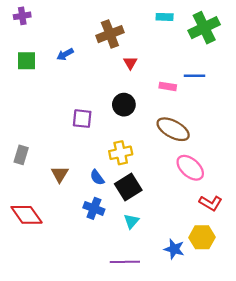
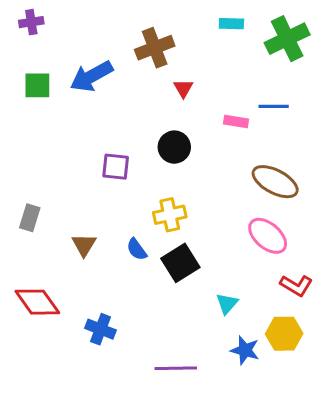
blue arrow: (65, 54) -> (91, 76), size x1.8
brown ellipse: (173, 129) -> (275, 182), moved
blue cross: (94, 208) -> (101, 329), moved
cyan triangle: (131, 221) -> (227, 304), moved

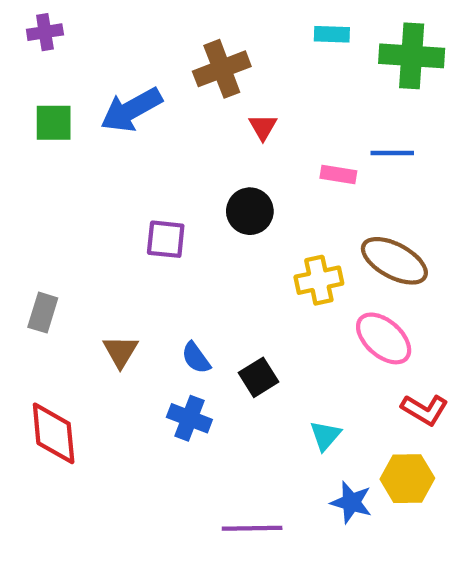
green cross: (287, 39) -> (412, 56), turned 30
yellow cross: (170, 215) -> (319, 280), moved
black square: (180, 263) -> (258, 377), size x0.7
red diamond: (37, 302) -> (54, 433), turned 30
blue cross: (101, 329) -> (189, 418), moved

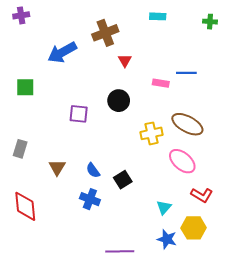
green cross: (412, 56) -> (210, 22), moved, size x0.5
green square: (54, 123) -> (25, 87), moved
cyan triangle: (325, 436) -> (164, 207), moved

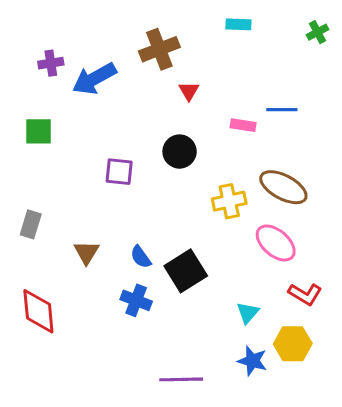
purple cross: (21, 15) -> (51, 63), moved
green cross: (210, 22) -> (318, 32), turned -32
black square: (123, 180) -> (186, 271), size x1.5

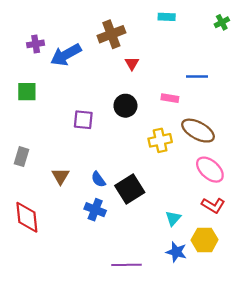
pink rectangle: (243, 125) -> (170, 98), moved
pink ellipse: (276, 243) -> (210, 170), moved

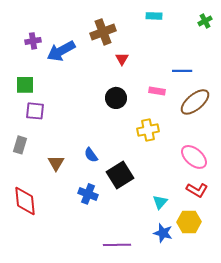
purple square: (83, 120) -> (35, 111), moved
brown ellipse: (198, 131) -> (195, 102), moved, turned -68
blue semicircle: (98, 179) -> (91, 155), moved

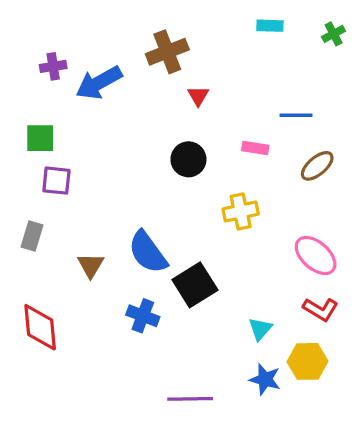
cyan rectangle: (154, 16) -> (270, 26), moved
brown ellipse: (195, 102) -> (317, 166), size x0.7
blue semicircle: (91, 155) -> (148, 252), size x1.8

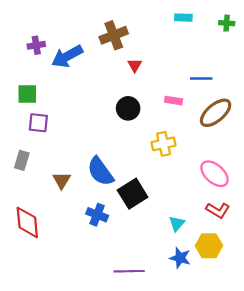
green cross: (334, 34) -> (227, 23), turned 32
brown ellipse: (317, 166) -> (216, 113), size x1.4

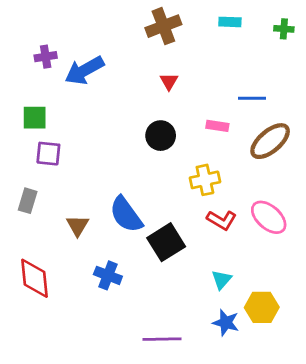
brown cross: (114, 35) -> (163, 26), moved
red L-shape: (218, 210) -> (222, 220), moved
blue cross: (97, 215) -> (108, 275), moved

